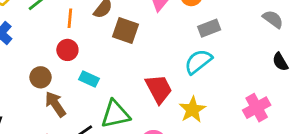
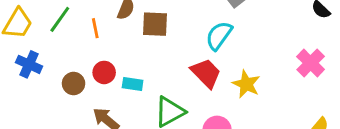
red circle: (67, 50) -> (104, 72), moved
cyan semicircle: (198, 62) -> (219, 36), moved
brown circle: (41, 77) -> (74, 83), moved

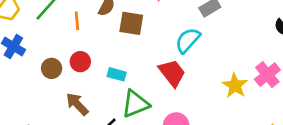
cyan rectangle: (133, 84) -> (117, 74), moved
yellow star: (246, 84) -> (235, 86), moved

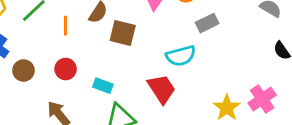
cyan semicircle: (188, 40) -> (181, 56), turned -152
brown circle: (52, 68) -> (23, 70), moved

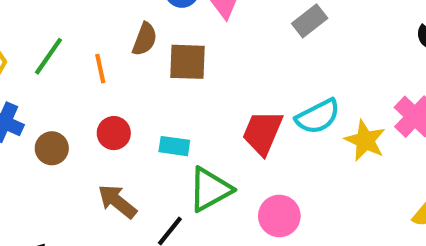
cyan semicircle: (181, 56) -> (318, 116), moved
red trapezoid: (162, 89) -> (262, 133), turned -112

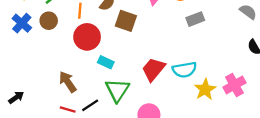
red circle: (114, 133) -> (87, 37), moved, size x1.5
brown circle: (52, 148) -> (49, 21), moved
green triangle: (210, 189) -> (117, 90), turned -45

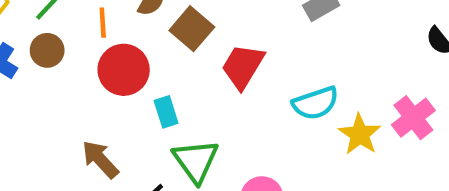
brown square: (126, 21) -> (192, 29), turned 30
cyan rectangle: (106, 62) -> (166, 112), turned 56
red trapezoid: (153, 69) -> (243, 66), moved

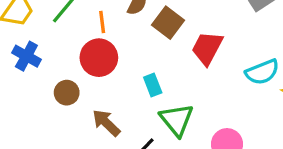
brown circle: (47, 50) -> (67, 93), moved
red circle: (124, 70) -> (99, 58), moved

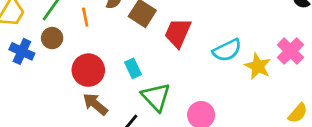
red circle: (99, 58) -> (88, 70), moved
brown circle: (67, 93) -> (52, 38), moved

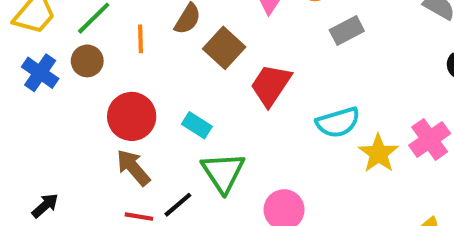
cyan rectangle: (133, 68) -> (197, 125), turned -42

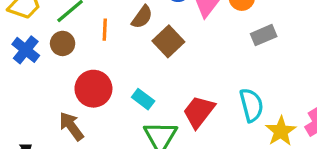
red trapezoid: (271, 85) -> (199, 112), moved
cyan semicircle: (338, 122) -> (251, 105), turned -92
brown arrow: (133, 168) -> (71, 126), moved

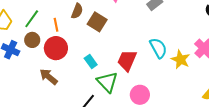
red circle: (93, 89) -> (56, 48), moved
cyan rectangle: (143, 99) -> (91, 62), turned 32
brown arrow: (71, 126) -> (49, 77), moved

